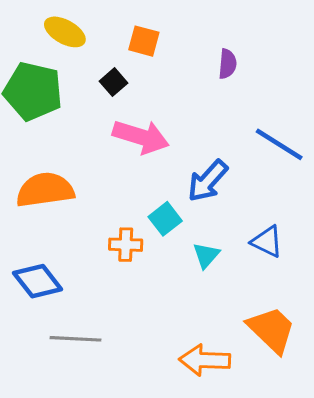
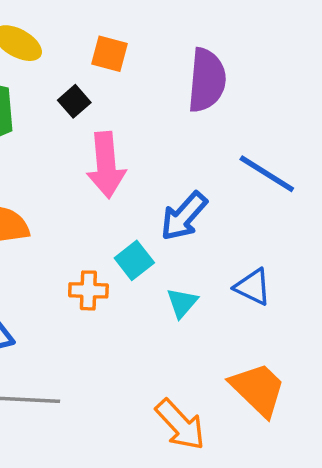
purple semicircle: (227, 64) -> (207, 80), size x1.8
pink arrow: (141, 137) -> (106, 165), turned 68
orange arrow: (205, 360) -> (180, 425), turned -135

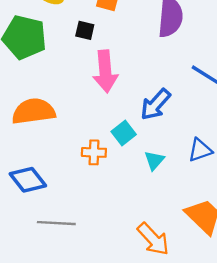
black square: (74, 101) -> (85, 30), turned -36
blue triangle: (253, 287) -> (200, 150), turned -45

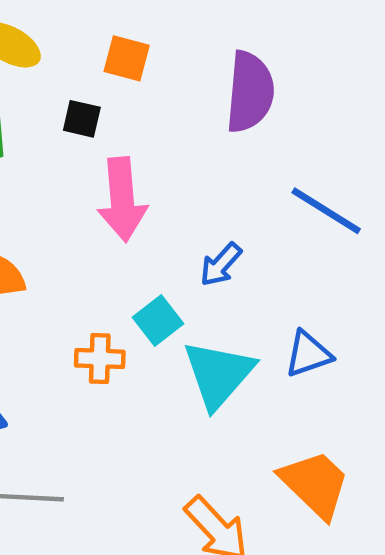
blue arrow: (156, 105) -> (221, 264), size x0.7
cyan triangle: (154, 160) -> (219, 374), size x1.8

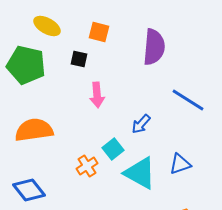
pink arrow: (122, 199) -> (97, 95), size x0.7
orange cross: (100, 359) -> (87, 166), turned -35
cyan triangle: (219, 374) -> (140, 173), turned -42

